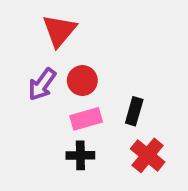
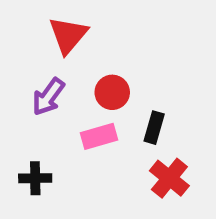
red circle: (82, 81) -> (112, 92), moved
black cross: (80, 155) -> (35, 178), moved

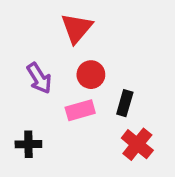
red triangle: (68, 35) -> (77, 28), moved
purple arrow: (48, 97) -> (39, 78), turned -68

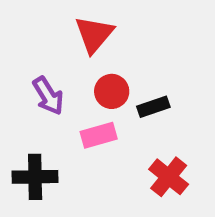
black rectangle: (125, 103) -> (153, 107), moved, turned 55
black cross: (28, 144) -> (35, 177), size x1.4

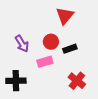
red triangle: (94, 34) -> (65, 16), moved

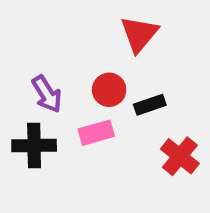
black cross: (16, 81) -> (34, 146), moved
red cross: (77, 81) -> (180, 156), moved

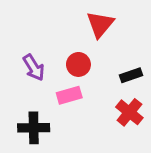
black rectangle: (150, 105) -> (131, 75), moved
black cross: (34, 146) -> (34, 128), moved

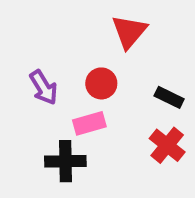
black rectangle: (131, 75) -> (169, 97), turned 45
black cross: (34, 128) -> (65, 161), moved

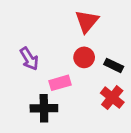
red circle: (101, 83) -> (84, 57), moved

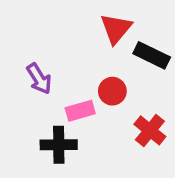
red circle: (84, 57) -> (112, 91), moved
black rectangle: (114, 65) -> (152, 55), moved, size x1.4

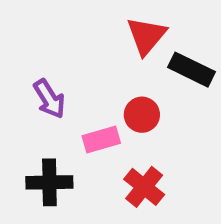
red cross: (150, 130) -> (144, 187), moved
black cross: (59, 145) -> (49, 182), moved

